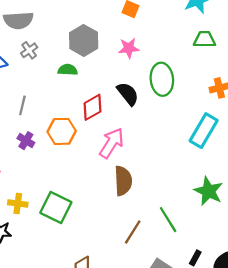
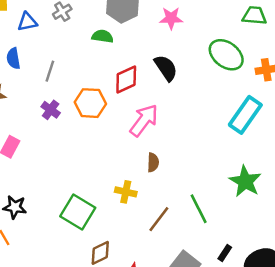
green ellipse: (162, 79) -> (226, 55), moved, turned -52
brown semicircle: (123, 181) -> (153, 162), size x0.6
yellow cross: (18, 203) -> (126, 192), moved
green square: (56, 207) -> (78, 212), moved

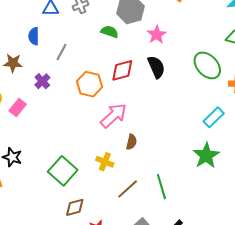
pink star: (171, 18) -> (157, 35), moved, turned 30
purple cross: (51, 110) -> (42, 81), moved
cyan rectangle: (245, 115) -> (214, 117), size x0.7
pink arrow: (144, 120) -> (114, 116), moved
green star: (245, 181) -> (206, 156), moved

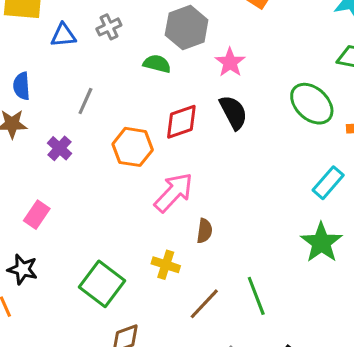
blue semicircle: (34, 36) -> (22, 86), moved
pink rectangle: (18, 107) -> (37, 215), moved

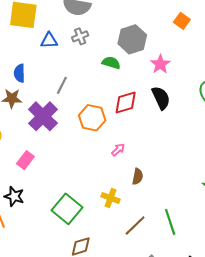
purple cross: (60, 148) -> (43, 116), size x1.8
pink arrow: (174, 192) -> (118, 150), size x0.5

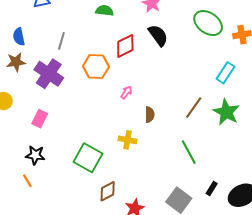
brown line: (135, 226) -> (194, 108), moved

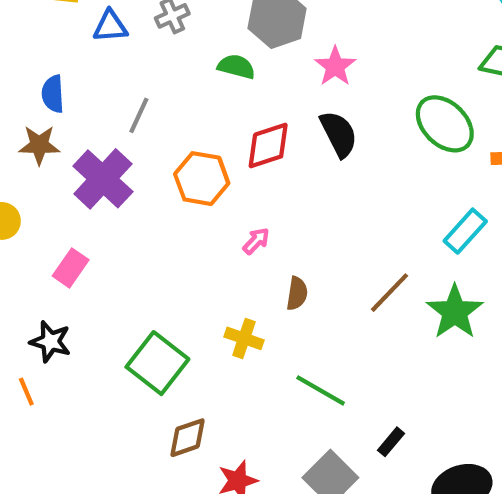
green line: (189, 152) -> (321, 390), moved, turned -40
black rectangle: (212, 189) -> (391, 442), moved

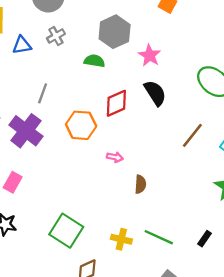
pink arrow: (256, 241) -> (115, 157), turned 63
brown line: (390, 293) -> (192, 135), moved
yellow cross: (244, 338) -> (121, 239), moved
black rectangle: (391, 442) -> (205, 239), moved

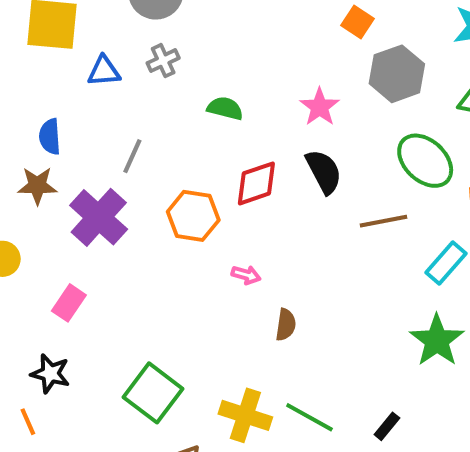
gray hexagon: (115, 32) -> (397, 74), moved
brown line: (192, 135) -> (383, 221), moved, turned 36
yellow cross: (121, 239) -> (245, 415), size x1.4

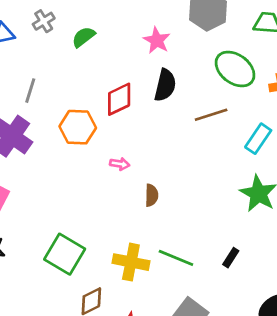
green semicircle: (225, 108) -> (84, 37), moved, turned -45
black semicircle: (324, 172) -> (165, 85), turned 48

